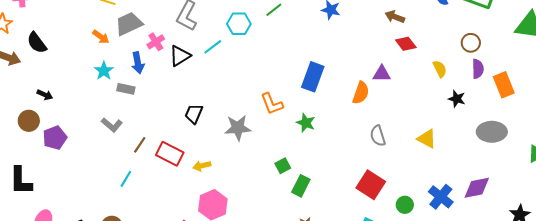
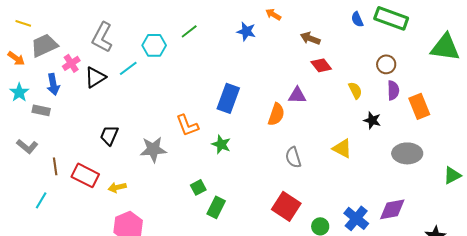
yellow triangle: (427, 139) -> (342, 148), moved
brown line: (140, 145) -> (55, 166), turned -42

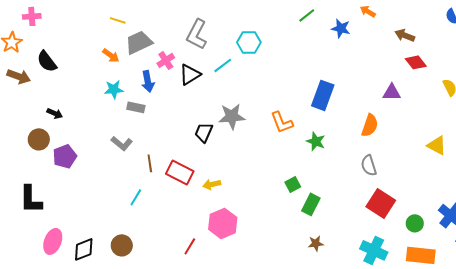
green line: (189, 31) -> (307, 15), moved
cyan star: (19, 92) -> (114, 89), turned 30
orange semicircle: (276, 114) -> (370, 125), moved
gray star: (153, 149) -> (232, 116), moved
gray semicircle: (293, 157) -> (369, 165), moved

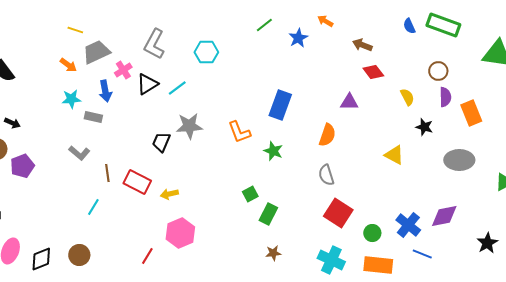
blue star: (341, 28) -> (298, 38), turned 30
cyan line: (223, 65) -> (177, 88), moved

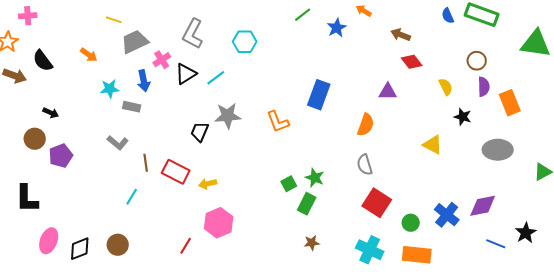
orange arrow: (68, 65) -> (89, 55), moved
green star: (273, 151) -> (315, 178), moved
blue line: (422, 254) -> (496, 244), moved

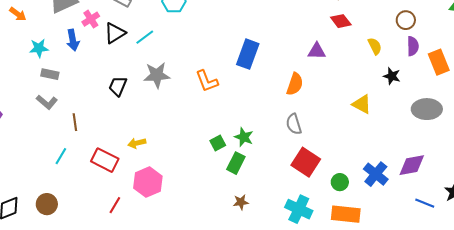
gray rectangle: (132, 107) -> (50, 74), moved
black trapezoid: (200, 132) -> (118, 86), moved
red rectangle: (176, 172) -> (105, 160), moved

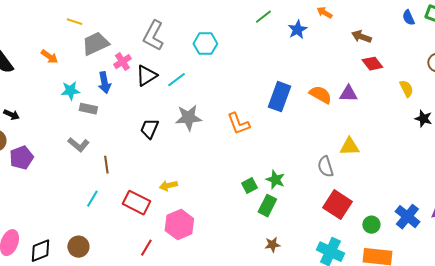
gray rectangle: (50, 74) -> (88, 109), moved
orange semicircle: (295, 84) -> (320, 95), moved, turned -80
yellow triangle: (362, 104) -> (349, 147), moved, turned -30

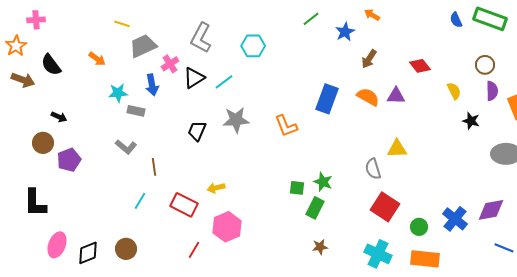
brown arrow: (361, 37) -> (369, 59), moved, turned -78
green square: (249, 186) -> (297, 188), turned 35

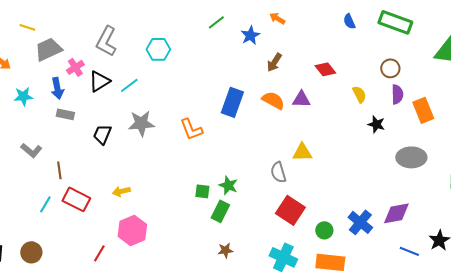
blue semicircle: (456, 20) -> (349, 21), moved
gray rectangle: (136, 111) -> (65, 114), moved
red rectangle: (184, 205) -> (76, 199), moved

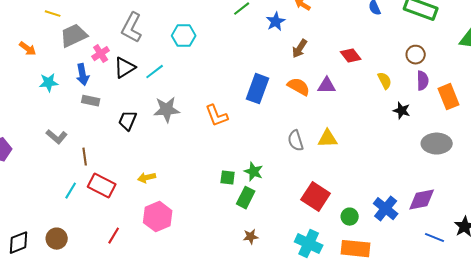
gray semicircle: (278, 172) -> (296, 141), moved
red line: (99, 253) -> (114, 236), moved

